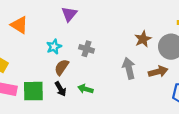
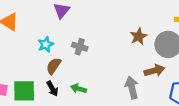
gray arrow: (129, 68) -> (132, 87), moved

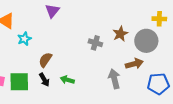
cyan star: (46, 44) -> (24, 39), moved
gray cross: (80, 47) -> (95, 43), moved

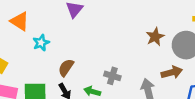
gray cross: (95, 43) -> (112, 76), moved

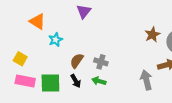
gray cross: (112, 76) -> (101, 62), moved

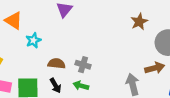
brown star: (152, 35) -> (139, 22), moved
brown semicircle: (77, 61) -> (57, 64), turned 63

